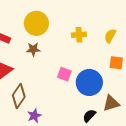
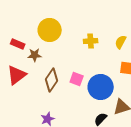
brown star: (33, 49) -> (35, 55), moved
brown diamond: (19, 96) -> (52, 80), moved

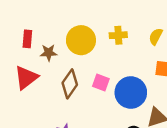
yellow circle: (50, 30) -> (81, 40), moved
red rectangle: (18, 44) -> (27, 39), turned 72

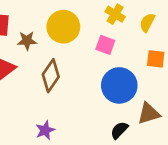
yellow cross: (118, 35) -> (115, 14), moved, turned 35
pink square: (101, 83) -> (105, 45), moved

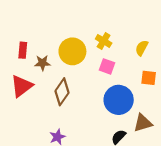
yellow cross: (115, 14) -> (104, 41), moved

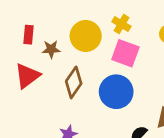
pink square: (107, 66) -> (125, 53), size x1.5
blue circle: (119, 100) -> (116, 92), moved

